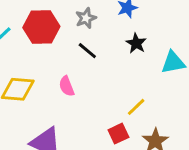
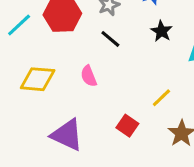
red square: (118, 134) -> (127, 126), moved, turned -30

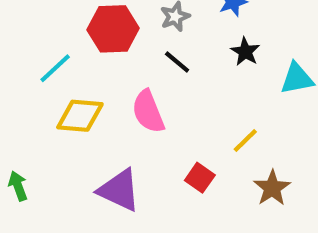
cyan line: (19, 25) -> (55, 68), moved
pink semicircle: (89, 76) -> (148, 112), size x1.5

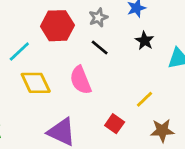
yellow diamond: (80, 116) -> (36, 83), turned 60
brown star: (272, 188) -> (162, 130), turned 30

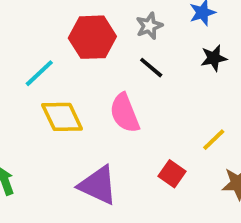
black star: (145, 41) -> (214, 58), turned 30

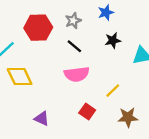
pink semicircle: (125, 113) -> (77, 74), moved, turned -75
purple triangle: (98, 185) -> (42, 119), size x0.6

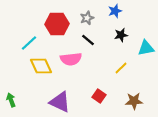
pink semicircle: (77, 74) -> (71, 59), moved
yellow line: (113, 91) -> (121, 68), moved
purple triangle: (42, 119) -> (60, 102), size x1.6

